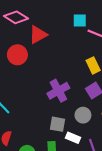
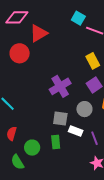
pink diamond: (16, 17) -> (17, 17), turned -30
cyan square: (80, 20) -> (78, 18), turned 32

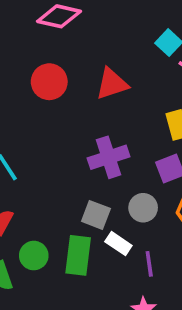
red triangle: (39, 33) -> (112, 84), moved
green rectangle: (56, 142) -> (78, 255), size x1.5

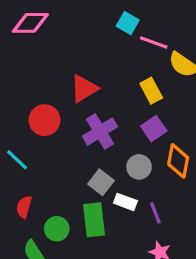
red circle: (49, 82) -> (44, 120), moved
red triangle: (112, 84) -> (84, 89), moved
gray square: (96, 215) -> (101, 182), turned 30

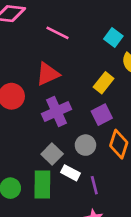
cyan square: (128, 23) -> (113, 38), moved
pink line: (154, 42) -> (58, 33), moved
yellow rectangle: (151, 91) -> (104, 83), turned 60

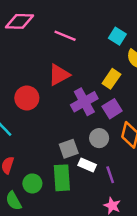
purple cross: (57, 111) -> (84, 102), moved
gray square: (52, 154) -> (69, 149), turned 30

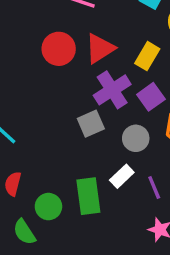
red triangle: (59, 75) -> (100, 49), moved
red circle: (27, 98) -> (59, 49), moved
gray square: (69, 149) -> (91, 124), moved
white rectangle: (87, 165) -> (122, 176), turned -63

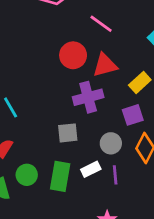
purple cross: (112, 90) -> (88, 97), moved
gray square: (91, 124) -> (68, 133), moved
purple line: (154, 187) -> (115, 175), moved

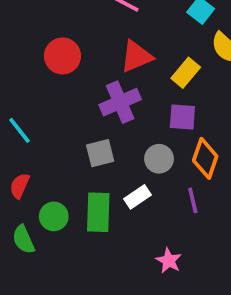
red circle: (73, 55) -> (62, 56), moved
purple square: (133, 115) -> (182, 117), turned 30
purple line: (115, 175) -> (193, 200), moved

